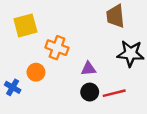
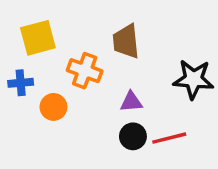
brown trapezoid: (115, 16) -> (126, 41), moved
blue cross: (13, 87) -> (21, 83), moved, turned -35

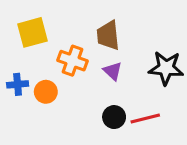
blue cross: (21, 83) -> (18, 84), moved
purple triangle: (131, 102) -> (113, 71), moved, turned 48

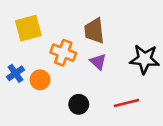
blue cross: (18, 84) -> (15, 73), turned -30
black circle: (114, 117) -> (79, 104), moved

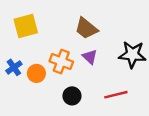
brown trapezoid: (94, 31) -> (86, 28), turned -45
orange cross: (63, 53) -> (61, 62), moved

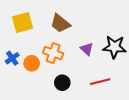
brown trapezoid: (86, 28) -> (60, 23), moved
purple triangle: (90, 57) -> (87, 49), moved

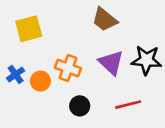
brown trapezoid: (60, 23) -> (105, 20), moved
purple triangle: (87, 49) -> (111, 63), size x1.5

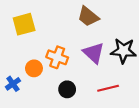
blue cross: (16, 74) -> (13, 84), moved

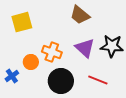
red line: (108, 88) -> (98, 80), turned 36
black circle: (67, 89) -> (61, 81), size x1.6

